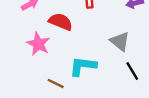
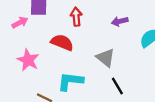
red semicircle: (61, 22) -> (62, 42), moved

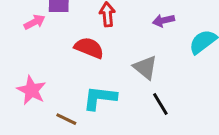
pink star: (28, 60) -> (31, 90), moved

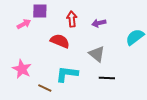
purple arrow: (163, 21) -> (99, 23), moved
black line: (160, 104) -> (107, 78), turned -56

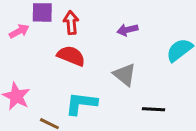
red arrow: (72, 19) -> (71, 23), moved
black line: (107, 78) -> (153, 109), moved

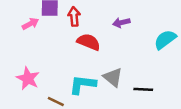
red semicircle: (71, 56) -> (89, 42), moved
gray triangle: (125, 75) -> (113, 77), moved

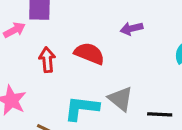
red arrow: (74, 16) -> (47, 60), moved

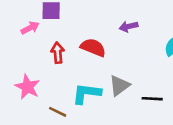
gray triangle: (121, 99) -> (119, 86), turned 45

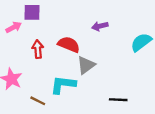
gray triangle: (119, 86) -> (86, 65), moved
black line: (152, 99) -> (118, 100), moved

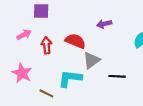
pink arrow: (14, 27) -> (24, 35), moved
black line: (118, 100) -> (117, 76), moved

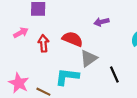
pink star: (22, 73) -> (19, 83), moved
black line: (117, 76) -> (114, 75), turned 63

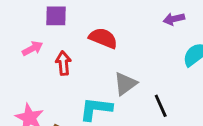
purple arrow: (101, 22) -> (174, 19), moved
red semicircle: (72, 39) -> (103, 38), moved

